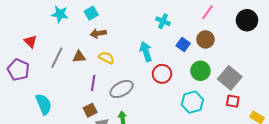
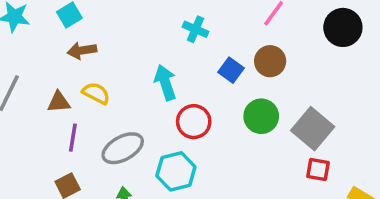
brown triangle: (79, 57) -> (59, 102), moved
cyan hexagon: (192, 102) -> (176, 171), moved

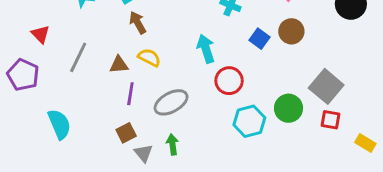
brown arrow: (82, 51) -> (138, 23), turned 70
green circle: (261, 116) -> (289, 108), moved
cyan hexagon: (176, 171) -> (249, 121), moved

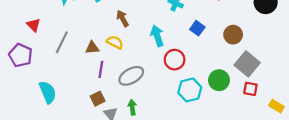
brown arrow: (138, 23) -> (123, 18), moved
brown circle: (291, 31) -> (233, 35), moved

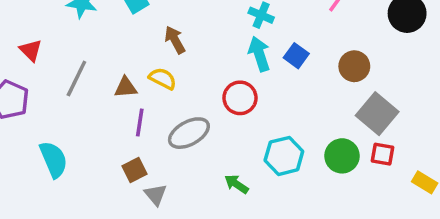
cyan arrow: (157, 36) -> (259, 54), moved
red circle: (175, 60) -> (240, 98), moved
green circle: (219, 80) -> (342, 156), moved
green arrow: (132, 107) -> (236, 184), moved, turned -48

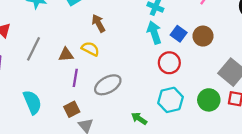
brown circle: (354, 66) -> (203, 36), moved
red circle: (240, 98) -> (169, 63), moved
cyan semicircle: (54, 159) -> (32, 102), moved

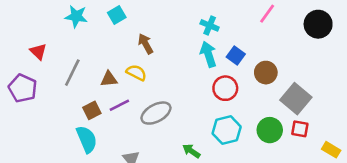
brown circle: (203, 36) -> (266, 73), moved
purple line: (75, 78) -> (119, 105), turned 54
cyan semicircle: (32, 102) -> (87, 139), moved
brown square: (72, 109) -> (92, 110), moved

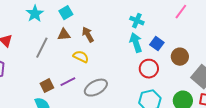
cyan star: (76, 16) -> (35, 14), turned 30
gray line: (72, 73) -> (42, 48), moved
brown triangle: (109, 79) -> (64, 35), moved

